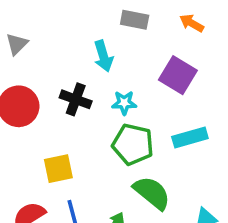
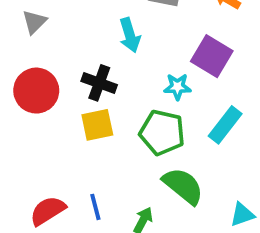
cyan star: (124, 103) -> (177, 87), moved
cyan rectangle: (190, 137) -> (225, 125), turned -36
yellow square: (58, 169) -> (97, 125), moved

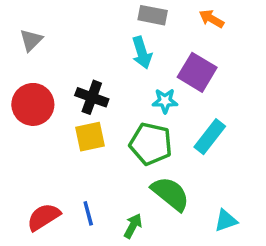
cyan arrow: (130, 35) -> (142, 53), moved

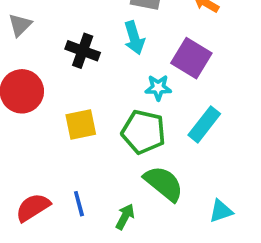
black cross: (92, 97) -> (83, 51), moved

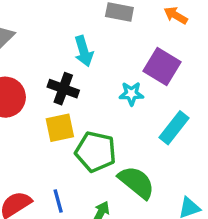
cyan arrow: (134, 38) -> (84, 51), moved
black cross: (83, 51) -> (63, 89), moved
green pentagon: (143, 132) -> (96, 152), moved

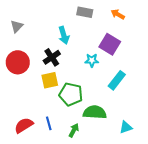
black cross: (63, 89) -> (52, 57), turned 36
green semicircle: (136, 182) -> (95, 112), turned -35

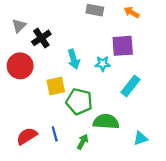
cyan arrow: (64, 35) -> (74, 59), moved
purple square: (110, 44) -> (123, 46), turned -35
black cross: (52, 57) -> (41, 38), moved

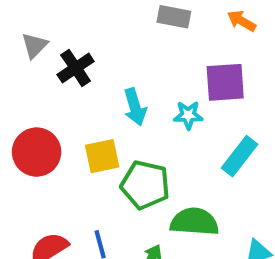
red circle: (20, 66) -> (37, 152), moved

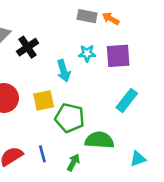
orange arrow: (242, 21) -> (111, 19), moved
cyan star: (188, 115) -> (87, 53), moved

